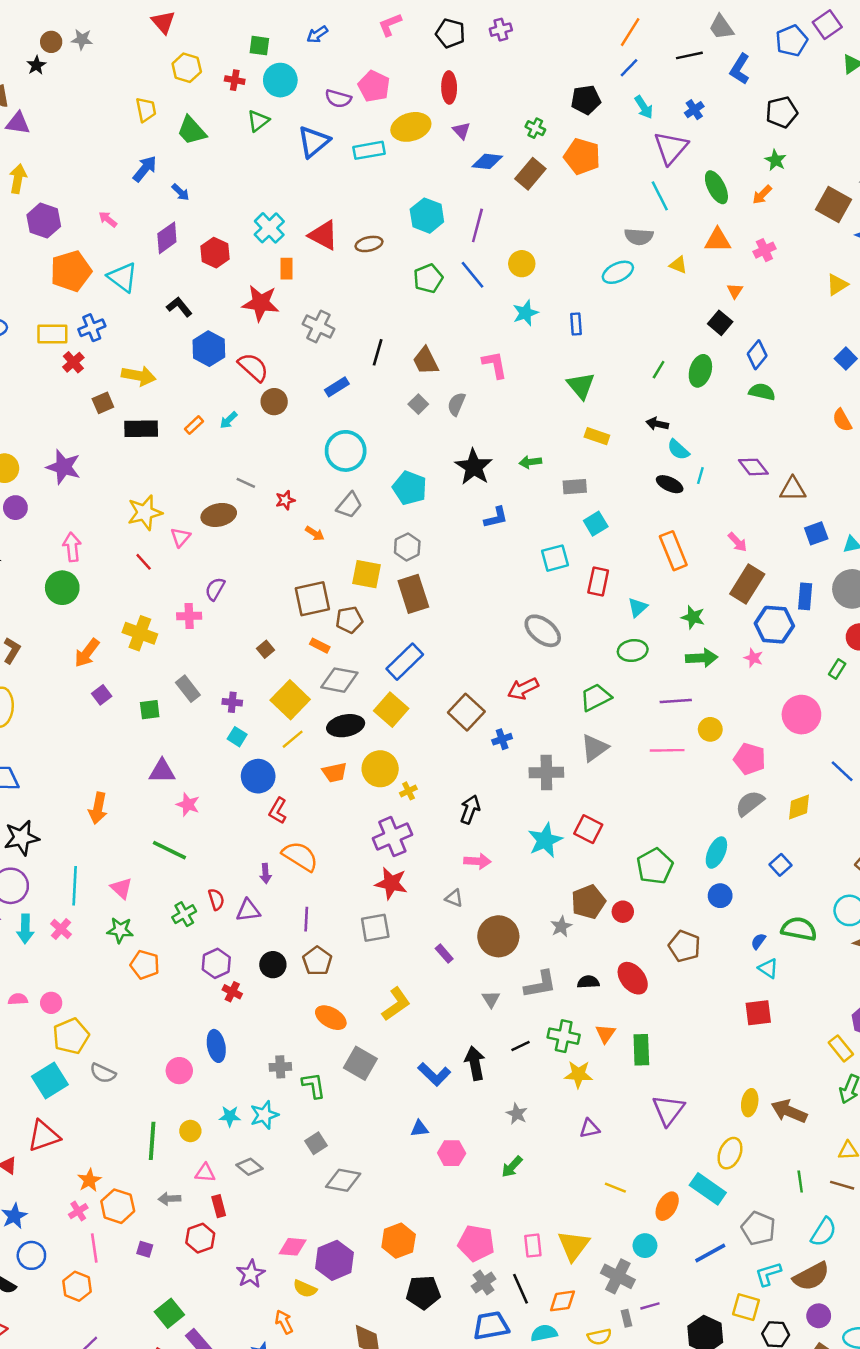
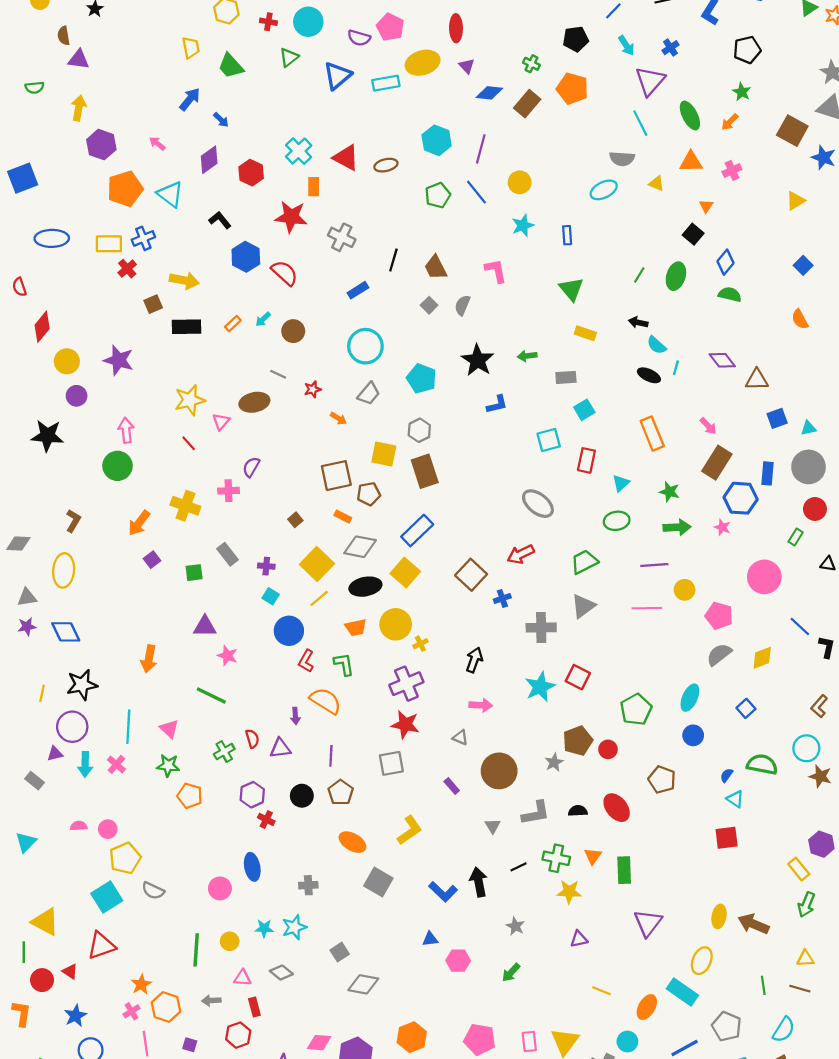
brown circle: (274, 402) -> (293, 331), moved
green L-shape: (314, 1085) -> (344, 664), moved

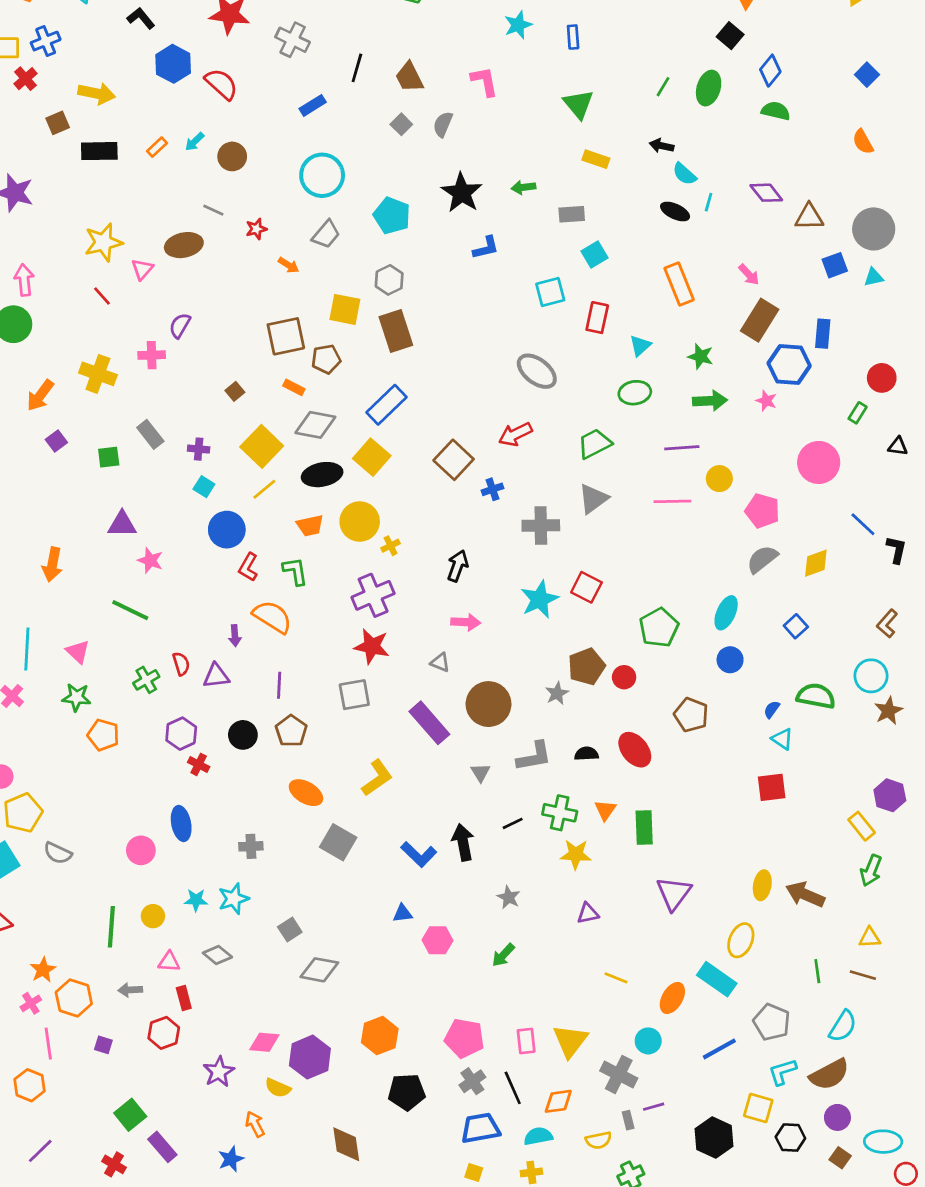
gray circle: (808, 467) -> (874, 229), moved
brown star: (820, 776) -> (888, 711), turned 30
purple rectangle: (452, 786) -> (429, 723), size x2.0

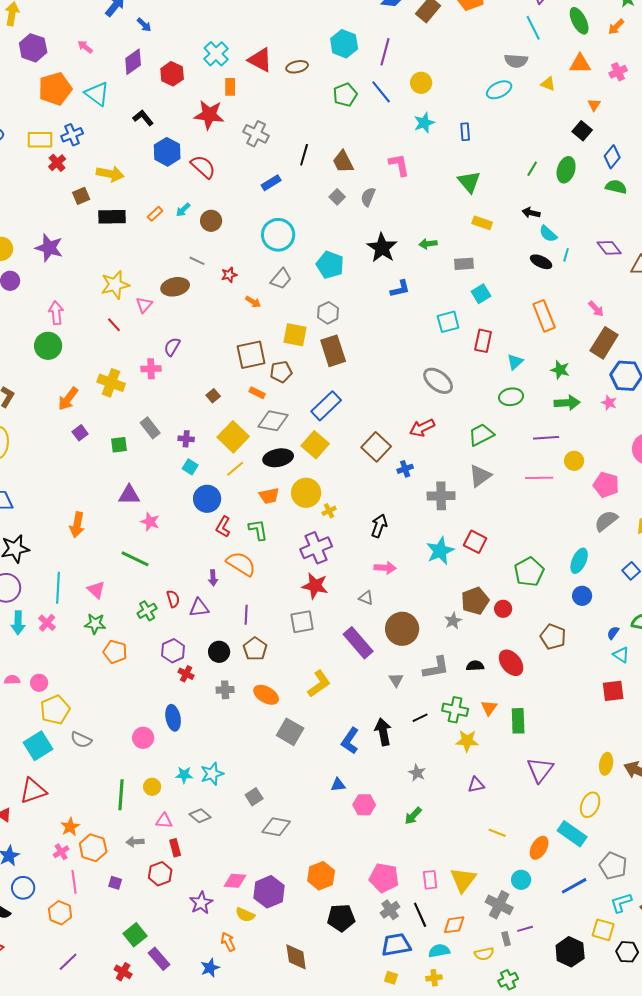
gray cross: (251, 846) -> (225, 690), moved
blue L-shape: (419, 854) -> (350, 741), turned 80

